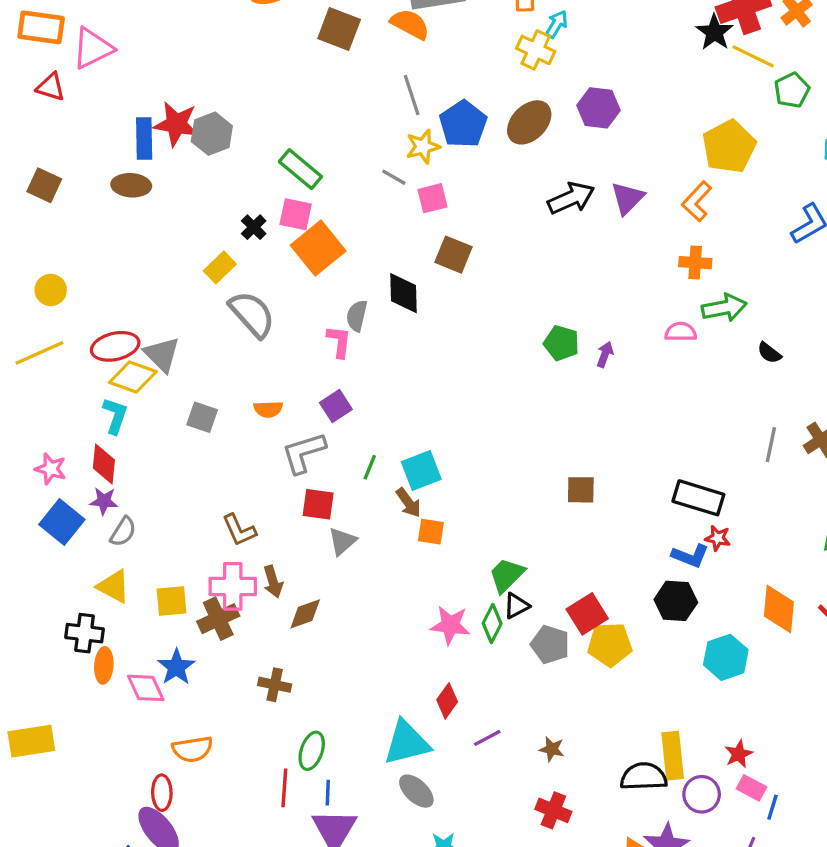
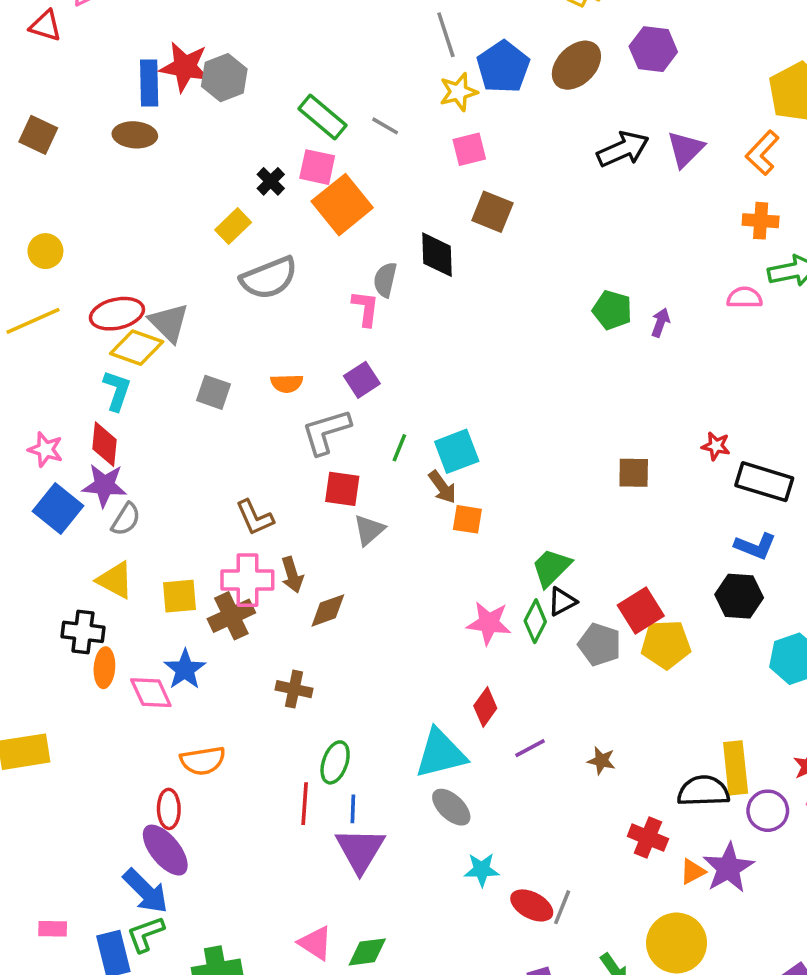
gray line: (394, 177) -> (385, 126), moved
gray semicircle: (252, 314) -> (269, 278), turned 110
purple star: (104, 501) -> (104, 485), size x1.4
red star: (718, 538) -> (716, 446), moved
red cross: (553, 810) -> (648, 838), moved

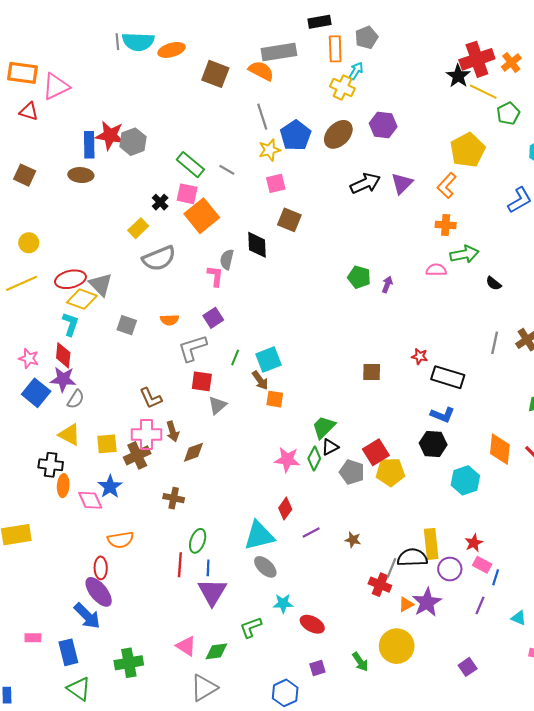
gray line: (562, 907) -> (391, 568), moved
green L-shape: (146, 934) -> (251, 627), moved

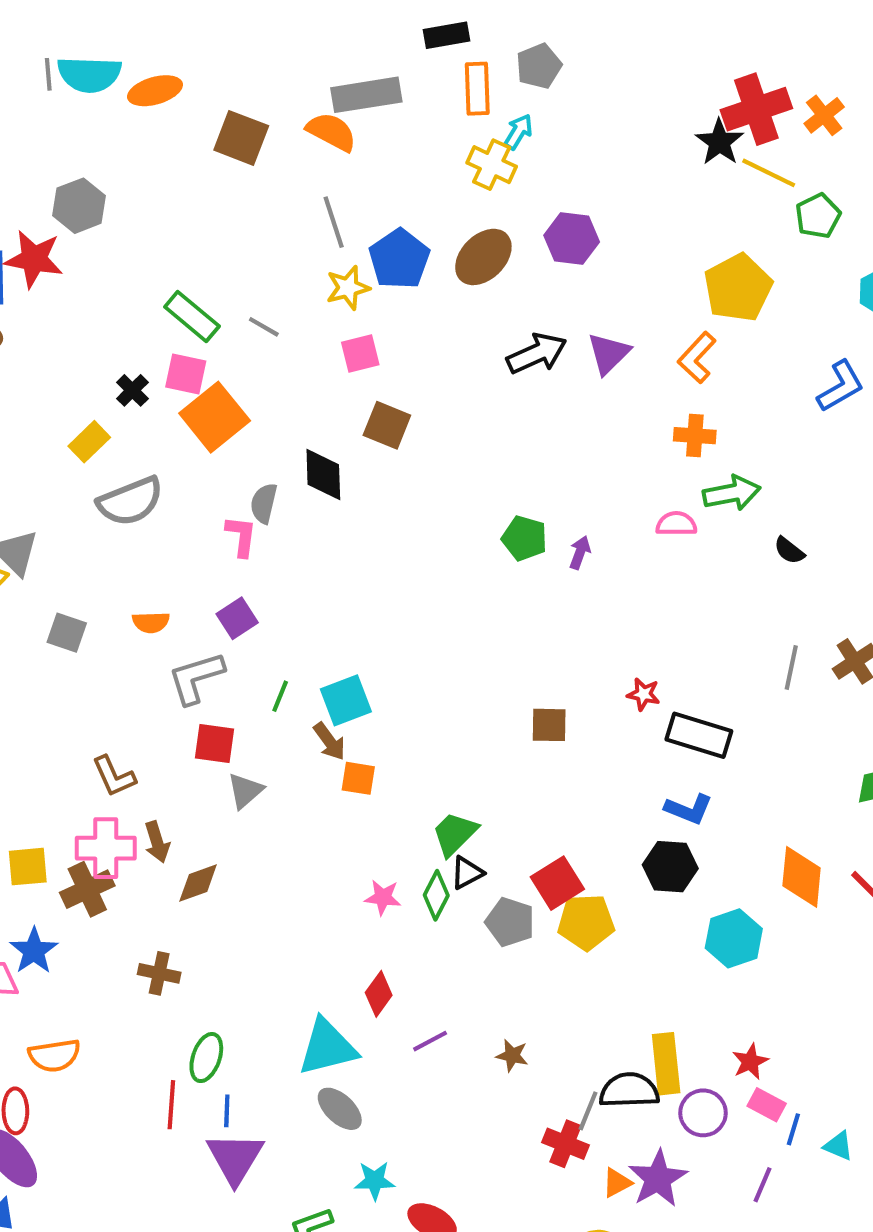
gray hexagon: (133, 142) -> (79, 206), moved
pink star: (287, 460) -> (383, 897), size x0.7
cyan triangle: (519, 618) -> (839, 1146), moved

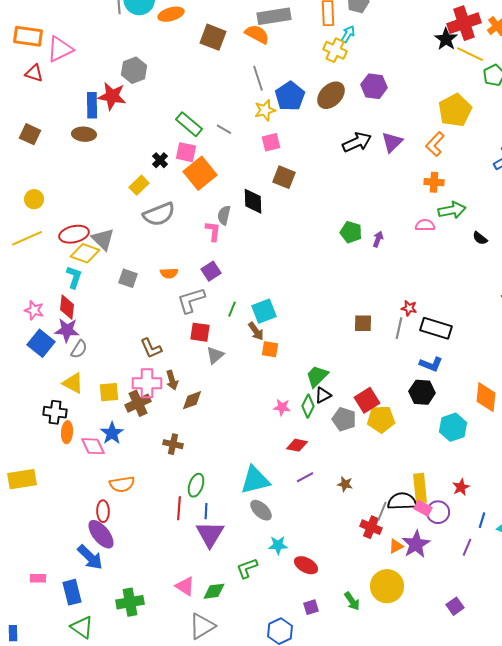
gray line: (791, 667) -> (399, 328), moved
red diamond: (379, 994) -> (297, 445), moved, turned 65
pink rectangle: (767, 1105) -> (423, 508), moved

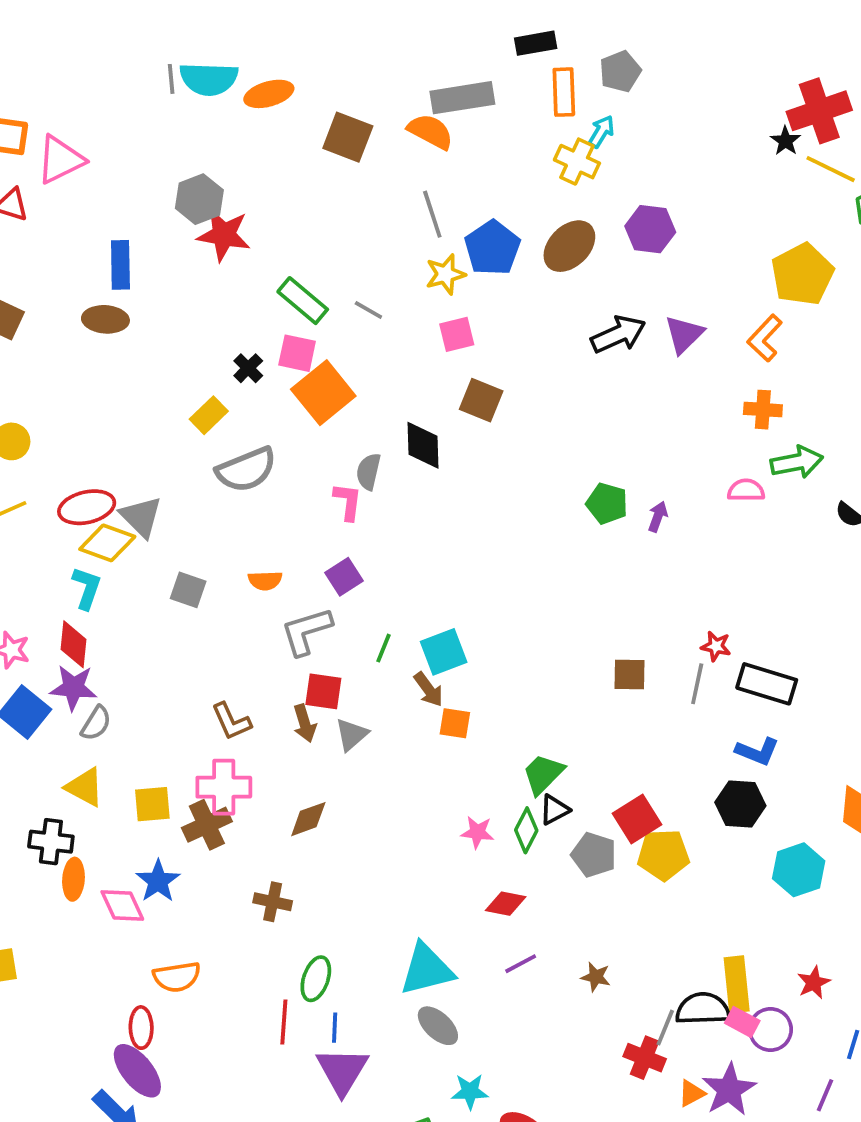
black star: (446, 39) -> (785, 141), size x0.7
red star: (112, 96) -> (224, 235), moved
brown arrow: (172, 380) -> (305, 723), moved

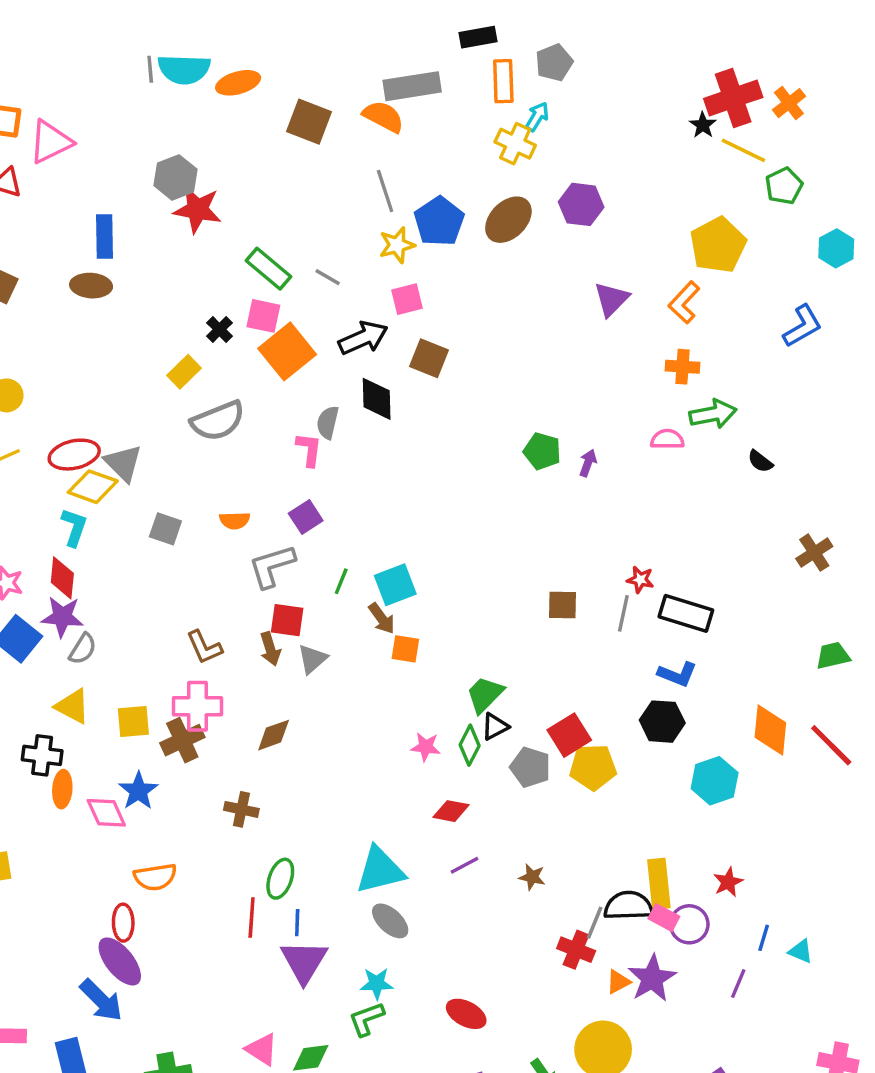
black arrow: (618, 334) -> (363, 338), moved
cyan star: (470, 1091) -> (377, 983), moved

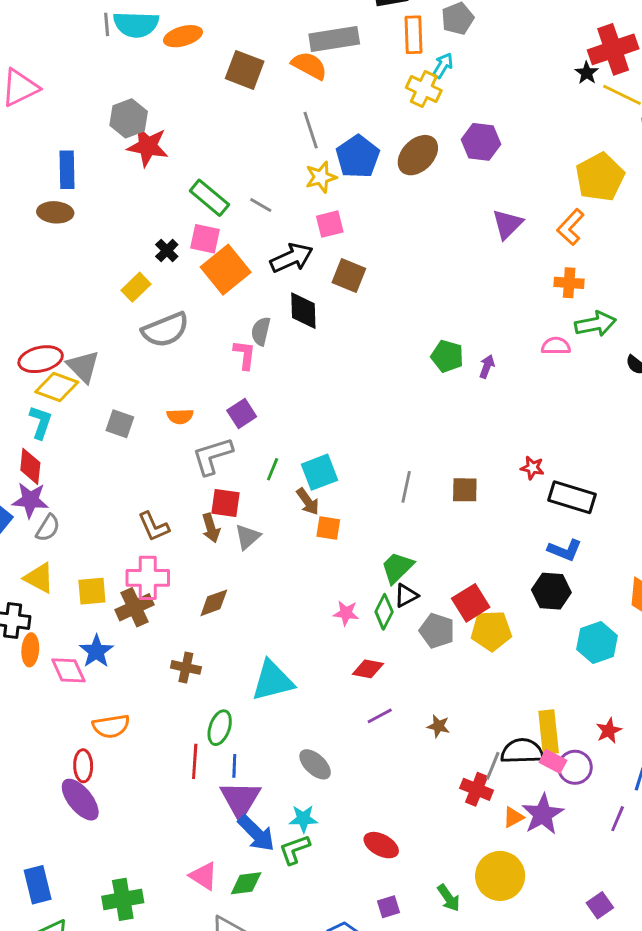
gray line: (623, 613) -> (406, 487), moved
cyan triangle: (380, 870) -> (273, 681), moved
blue arrow: (101, 1000) -> (256, 833), moved

